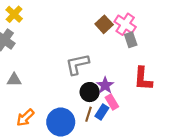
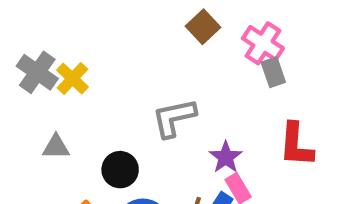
yellow cross: (14, 14) -> (72, 78), moved
brown square: (104, 24) -> (203, 27), moved
black circle: (90, 92) -> (120, 170), moved

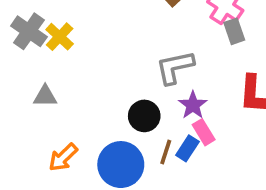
gray L-shape: (174, 118) -> (175, 67), moved
black circle: (120, 170) -> (144, 116), moved

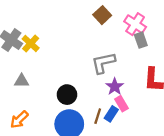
black circle: (144, 116) -> (67, 95), moved
orange arrow: (63, 157) -> (19, 120), moved

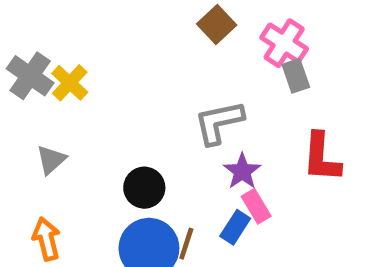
gray triangle: (22, 81) -> (51, 160), turned -42
brown line: (98, 116) -> (186, 244), moved
orange arrow: (19, 120) -> (46, 239), turned 120

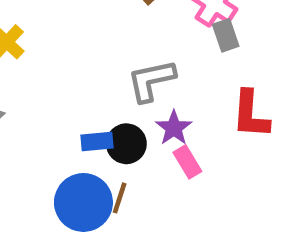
black circle: (144, 188) -> (126, 144), moved
blue rectangle: (235, 227) -> (97, 142), moved, turned 52

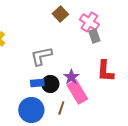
gray L-shape: (151, 81) -> (41, 56), moved
pink rectangle: (187, 162) -> (77, 92), size x1.6
brown line: (120, 198) -> (61, 108), moved

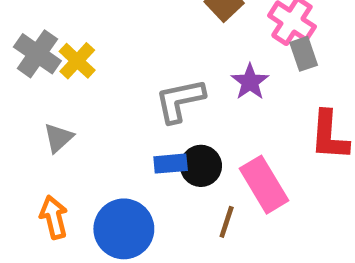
purple star: (71, 77) -> (250, 82), moved
blue circle: (31, 110) -> (124, 229), moved

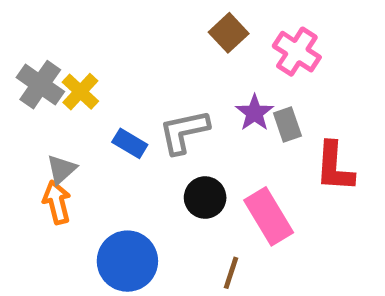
gray rectangle: (304, 54) -> (287, 125), moved
blue rectangle: (171, 164) -> (130, 143), moved, turned 36
orange arrow: (54, 217) -> (57, 202), moved
brown line: (227, 222) -> (231, 273), moved

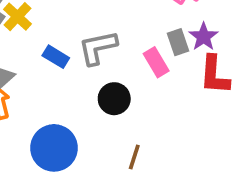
purple star: (255, 113) -> (204, 37), moved
pink rectangle: (269, 216) -> (156, 62), moved, size x0.7

